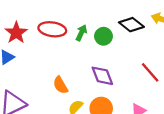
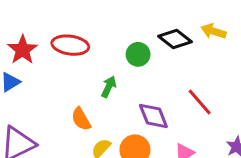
green arrow: (81, 33) -> (109, 87), moved
purple diamond: (102, 76) -> (153, 116), moved

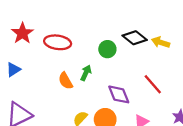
yellow arrow: (214, 31) -> (161, 42), moved
red star: (23, 50) -> (22, 33), moved
orange semicircle: (81, 119) -> (65, 81), moved

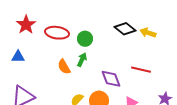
green circle: (107, 49) -> (85, 39), moved
blue triangle: (13, 70) -> (18, 57), turned 32
red line: (153, 84) -> (141, 70), turned -36

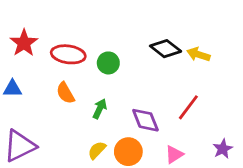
green arrow: (82, 60) -> (100, 109), moved
orange semicircle: (64, 67) -> (65, 93), moved
red line: (141, 70) -> (188, 107), turned -66

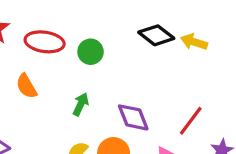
orange semicircle: (65, 93) -> (26, 86), moved
red line: (188, 107) -> (191, 121), moved

